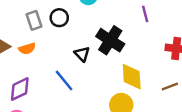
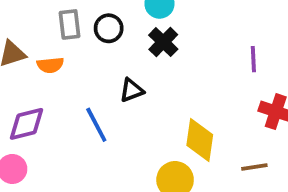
purple line: (145, 14) -> (253, 59), moved
black cross: (110, 40) -> (163, 42), moved, size x0.7
black triangle: (82, 54) -> (132, 90), turned 42

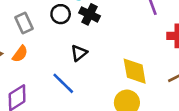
black circle: (109, 28) -> (61, 14), moved
orange semicircle: (50, 65) -> (20, 54), turned -30

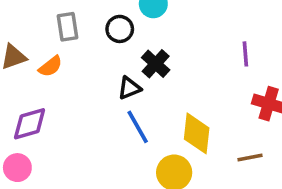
black cross: (90, 14) -> (156, 64), moved
blue line: (63, 83) -> (138, 127), moved

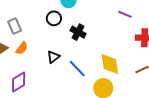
gray rectangle: (68, 27) -> (15, 26), moved
purple line: (245, 54) -> (125, 14), turned -48
black triangle: (129, 88) -> (53, 57), moved

